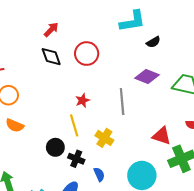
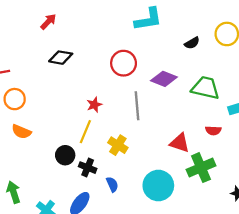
red arrow: (51, 30) -> (48, 22), moved
black semicircle: (153, 42) -> (192, 43), moved
red circle: (87, 54) -> (124, 63), moved
black diamond: (51, 57) -> (61, 58), turned -60
yellow line: (74, 125) -> (85, 132), turned 40

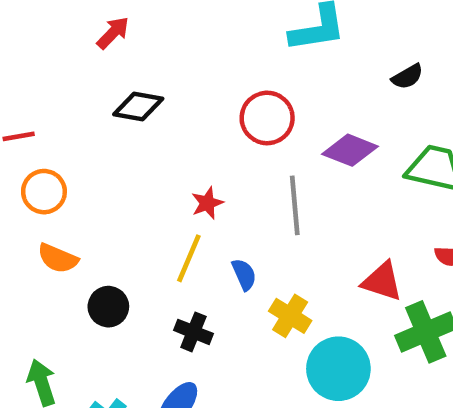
yellow cross: (118, 145) -> (290, 316), moved
black circle: (65, 155) -> (108, 307), moved
blue semicircle: (112, 184) -> (244, 274), moved

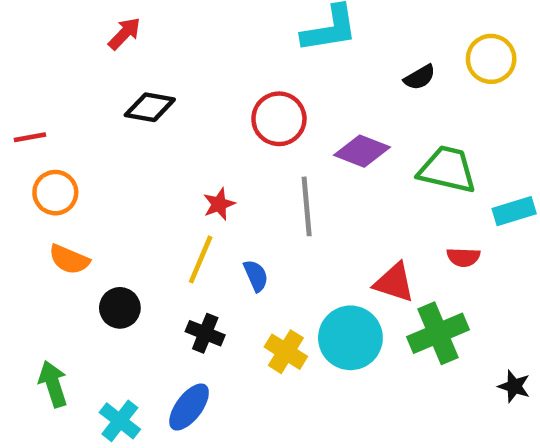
yellow cross: (290, 316) -> (286, 352), moved
cyan circle: (338, 369) -> (350, 338), moved

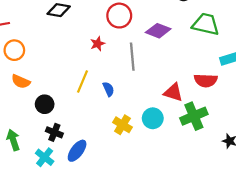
green trapezoid: (447, 170) -> (206, 24), moved
red star: (219, 204) -> (98, 44), moved
red semicircle: (463, 257) -> (206, 80), size x1.5
black cross: (205, 333) -> (54, 132), moved
cyan circle: (350, 338) -> (153, 118), size x0.7

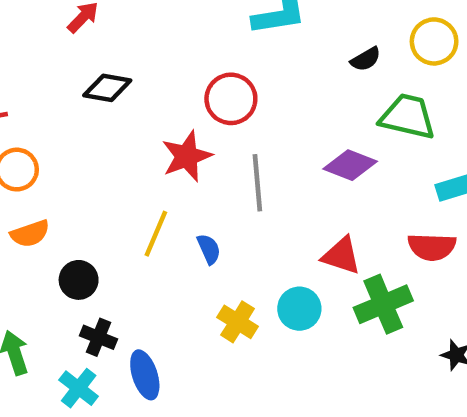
purple diamond: (158, 31) -> (350, 165), moved
red star: (98, 44) -> (187, 156), size x1.6
red semicircle: (206, 80) -> (432, 247), moved
orange semicircle: (21, 82) -> (30, 234), turned -42
blue ellipse: (77, 151) -> (145, 375), turned -55

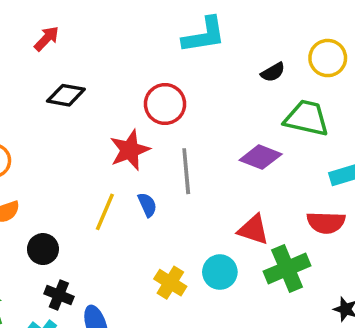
blue semicircle: (209, 249) -> (147, 205), moved

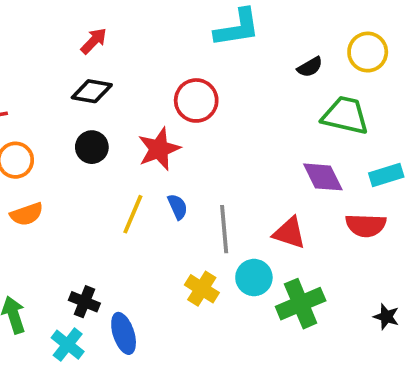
red arrow: (47, 39) -> (94, 41), moved
purple diamond: (261, 157) -> (323, 177), moved, turned 42
gray line: (186, 171) -> (224, 229), moved
black circle: (43, 249) -> (92, 147), moved
green cross: (287, 268) -> (301, 304), moved

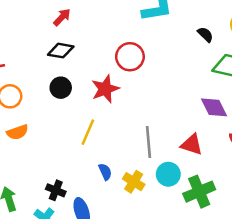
black semicircle: (310, 67) -> (205, 34), turned -105
blue semicircle: (178, 207) -> (105, 172), moved

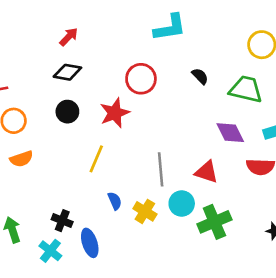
black semicircle: (205, 34) -> (200, 76), moved

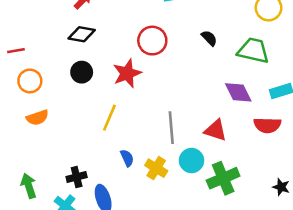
black cross: (62, 221) -> (77, 177), turned -36

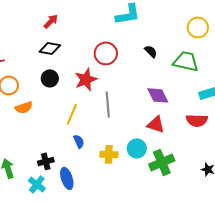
purple diamond: (238, 92) -> (158, 95), moved
orange semicircle: (37, 118) -> (24, 107), moved
gray line: (171, 128) -> (108, 104), moved
blue semicircle: (127, 158) -> (79, 141), moved
yellow cross: (156, 168) -> (109, 154), turned -30

